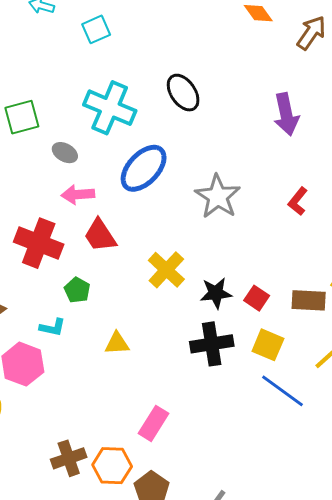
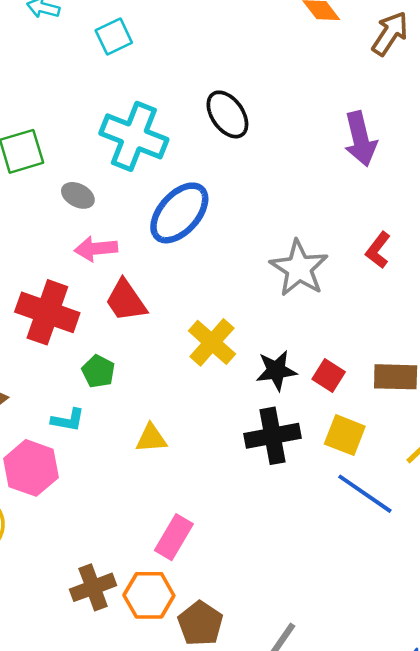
gray star: (218, 197) -> (299, 268), moved
pink rectangle: (154, 423) -> (174, 537), moved

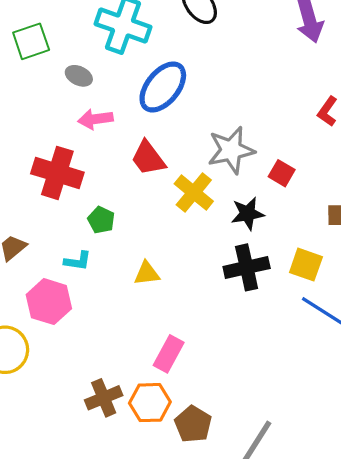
gray star: (299, 268) -> (231, 150), moved, turned 30
red trapezoid: (126, 301) -> (148, 158), moved
red square: (329, 375) -> (282, 173), moved

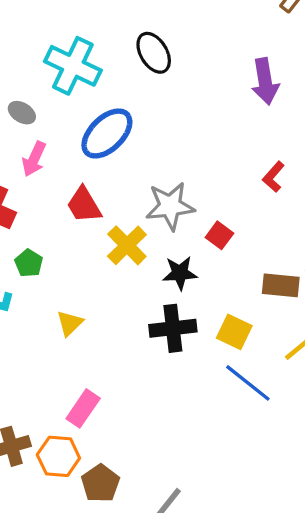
pink arrow: (95, 119) -> (34, 159), turned -64
yellow triangle: (147, 273) -> (70, 323), turned -44

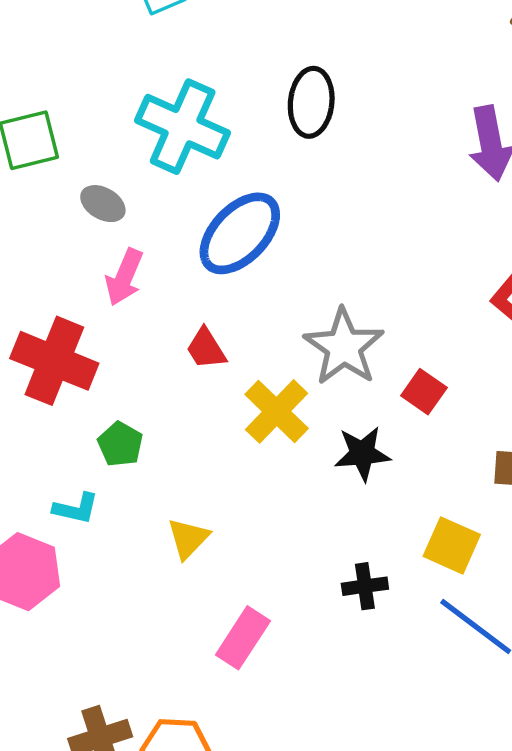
black ellipse: (154, 53) -> (311, 102), turned 39
red trapezoid: (84, 205) -> (206, 349), size x0.7
gray star: (170, 206) -> (344, 347), turned -30
black cross: (173, 328) -> (365, 586), moved, size x0.6
pink rectangle: (83, 408) -> (243, 638), moved

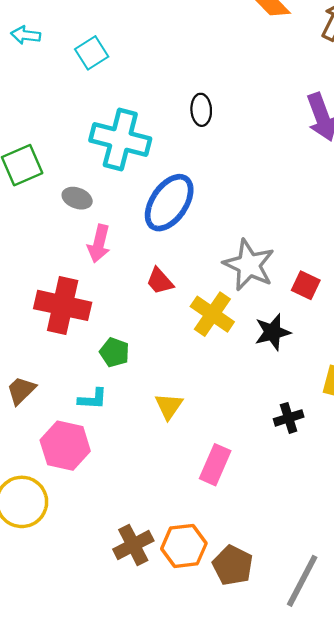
black ellipse: (311, 102) -> (201, 110), size x0.7

